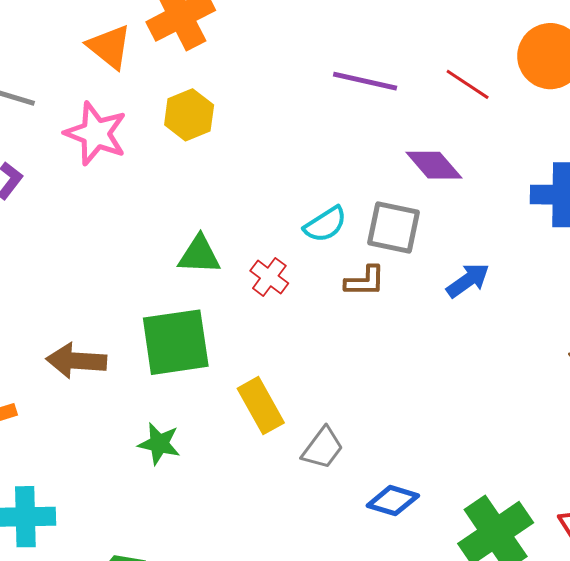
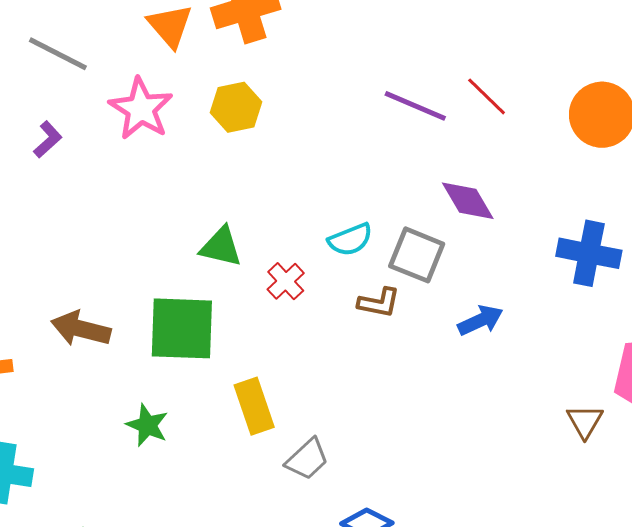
red line: (468, 84) -> (487, 96), moved

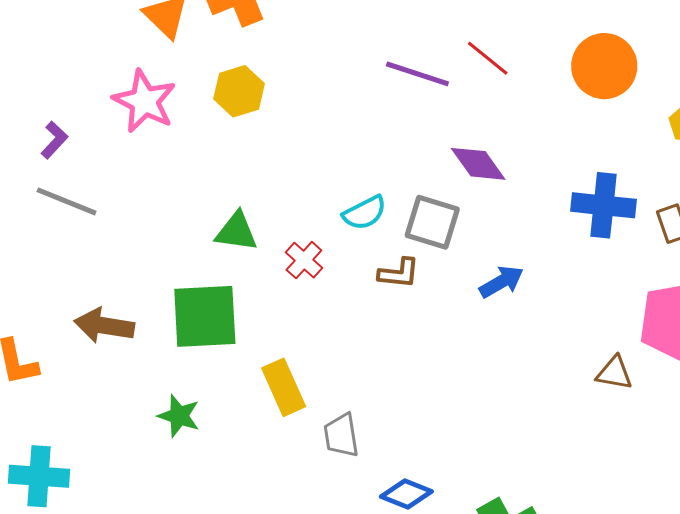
gray line: (58, 54) -> (67, 201), moved
brown triangle: (585, 421) -> (614, 373), turned -45
gray trapezoid: (307, 459) -> (341, 435), turned 129

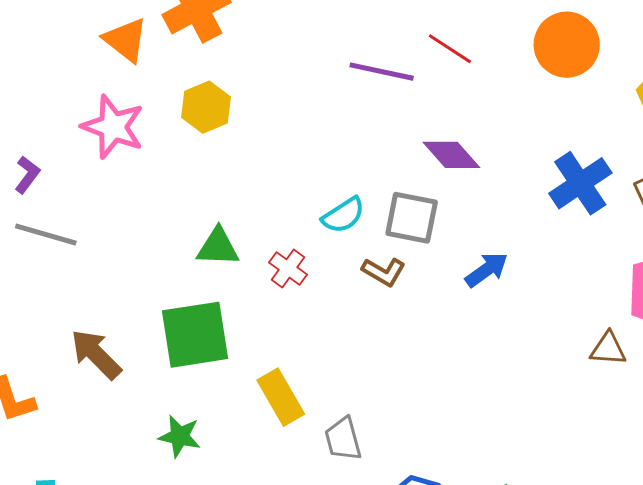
blue cross: (604, 205) -> (580, 183), turned -34
brown L-shape: (399, 273) -> (384, 272), turned 30
brown arrow: (104, 326) -> (96, 354), turned 42

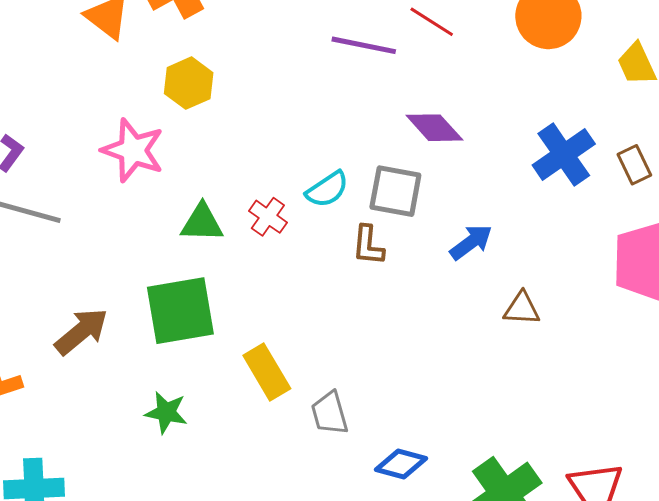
pink star: (113, 127) -> (133, 150), moved
red cross: (288, 268) -> (268, 217), moved
brown L-shape: (384, 272) -> (368, 245), turned 66
brown triangle: (608, 349) -> (522, 309), moved
brown arrow: (96, 354) -> (81, 331), turned 96

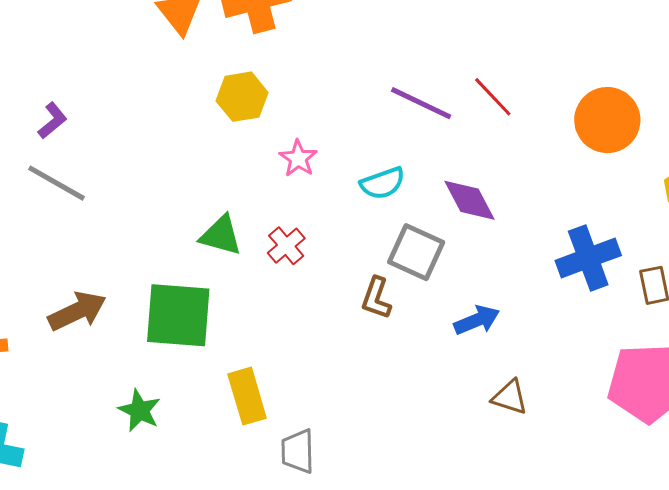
pink star: (133, 150) -> (298, 158), moved, size x0.6
cyan semicircle: (327, 189) -> (383, 183), moved

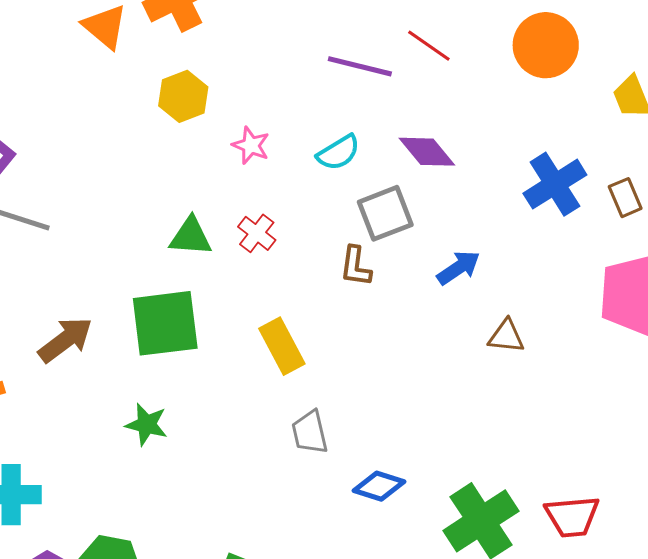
gray square: (416, 252) -> (385, 213), turned -34
yellow rectangle: (247, 396) -> (282, 346), moved

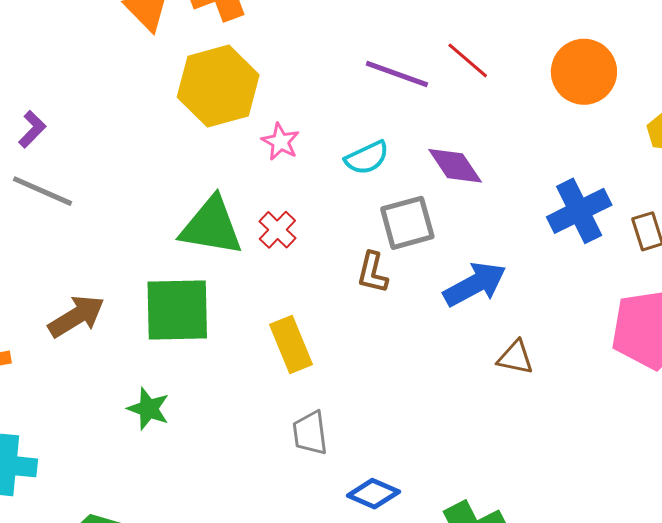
yellow hexagon: (183, 96) -> (218, 86), size x1.6
green triangle: (191, 237) -> (211, 226), size x1.5
blue arrow: (459, 268) -> (475, 284), size x1.4

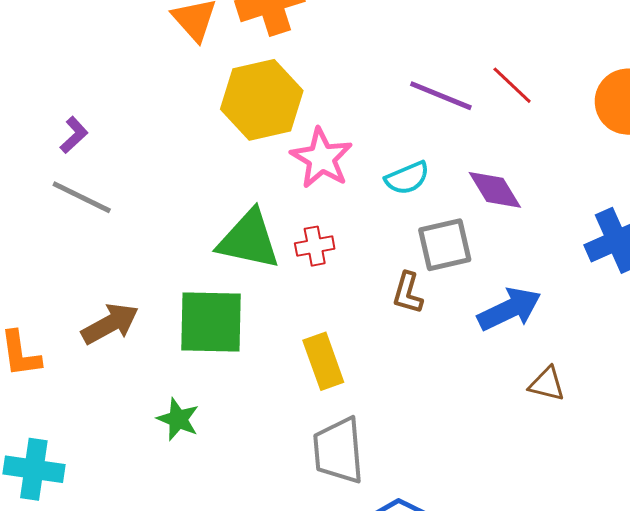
pink star: (280, 142) -> (322, 158), size x1.6
red cross: (277, 230) -> (315, 246), turned 33
gray trapezoid: (310, 433) -> (338, 451), size x1.5

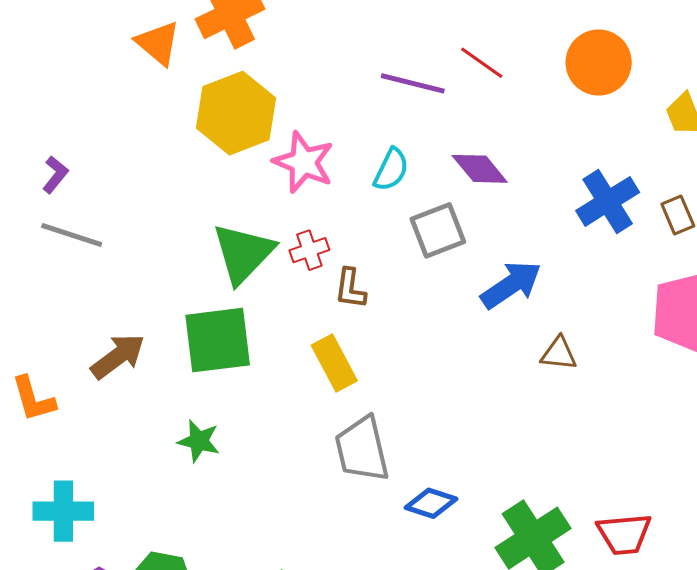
cyan semicircle: (407, 178) -> (391, 170), turned -33
green triangle: (249, 240) -> (243, 253), turned -50
brown L-shape: (408, 293) -> (350, 288), moved

